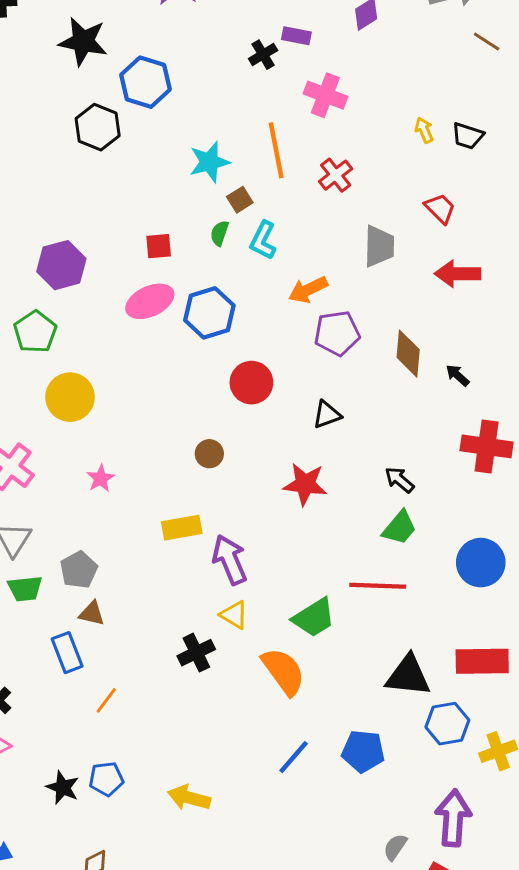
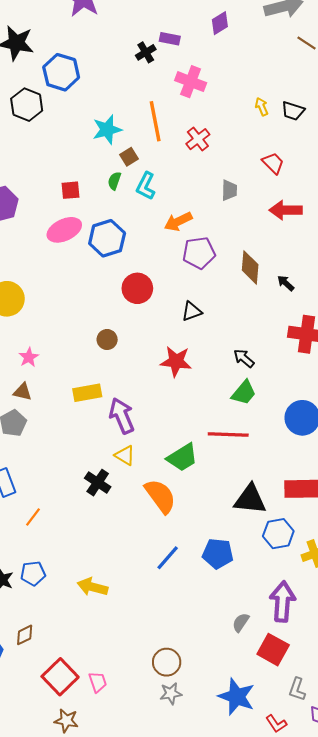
gray trapezoid: (379, 246) -> (229, 190), size x0.7
brown triangle: (92, 613) -> (23, 392), moved
black cross: (196, 653) -> (98, 483), turned -30

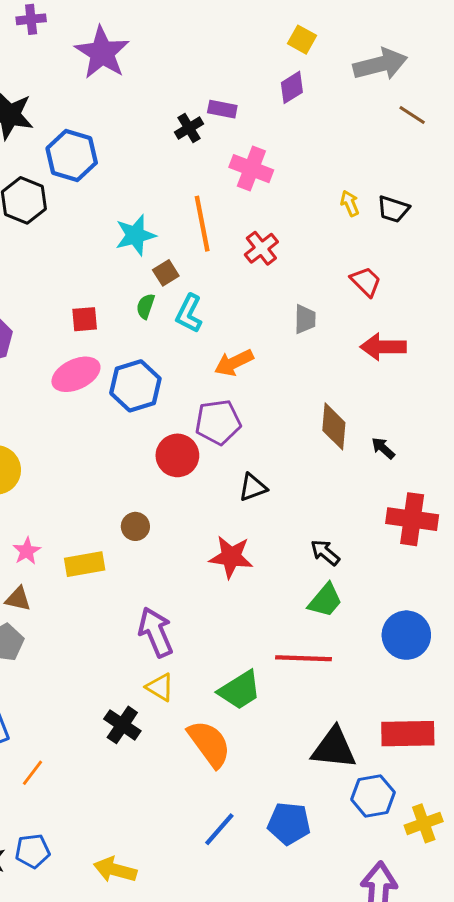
purple pentagon: (199, 253) -> (218, 422), moved
yellow rectangle: (87, 393) -> (85, 564), moved

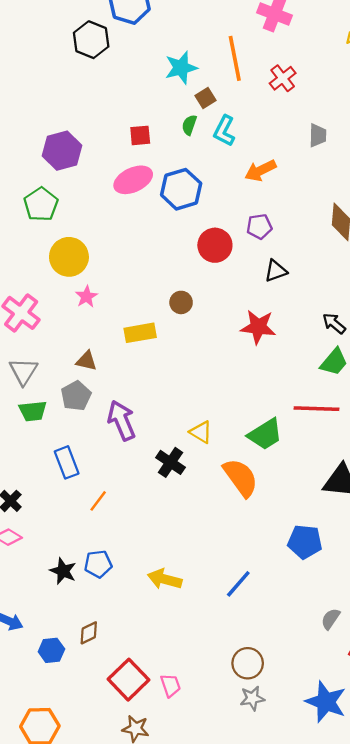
purple pentagon: (218, 422) -> (259, 227), moved, size x0.7
pink star: (27, 551) -> (86, 297), moved
purple arrow: (156, 632) -> (122, 420), moved
blue line: (219, 829) -> (238, 584), moved

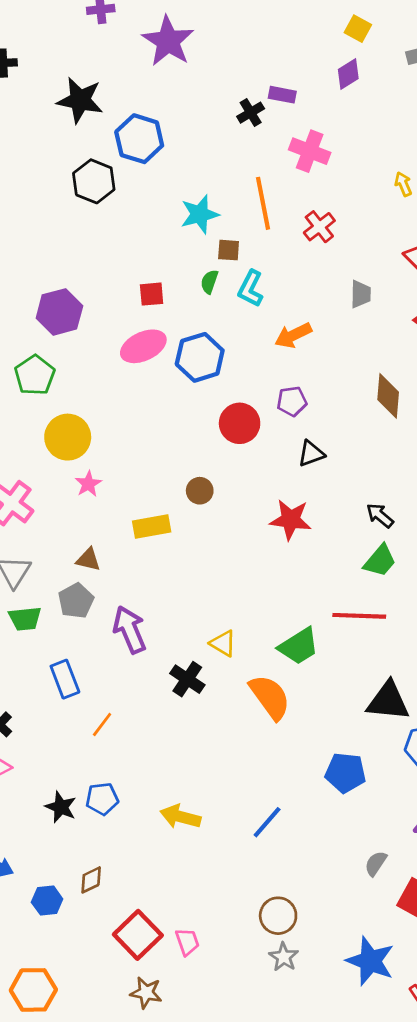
brown square: (206, 98) -> (229, 250), turned 36
gray star: (252, 698) -> (284, 957), turned -30

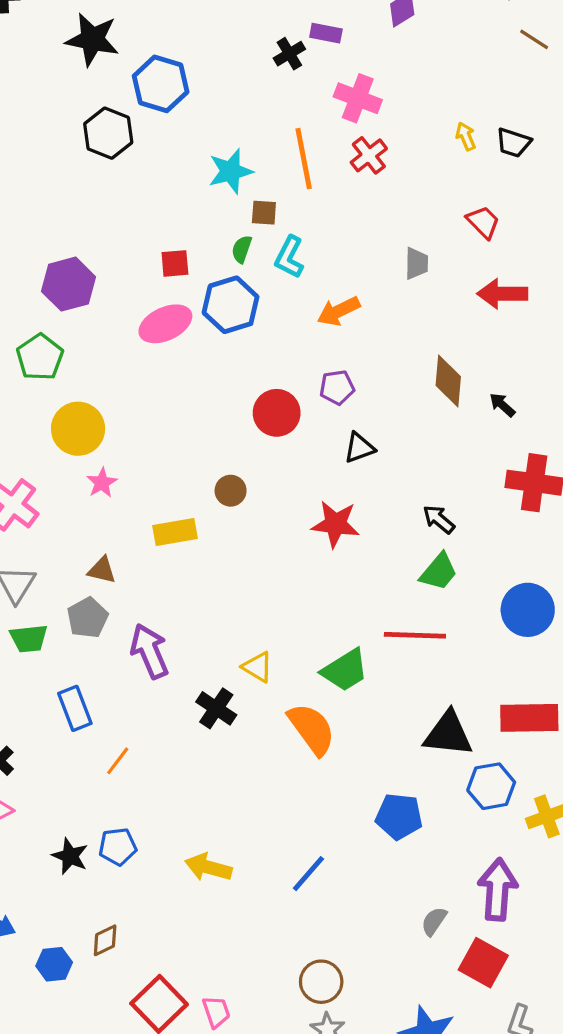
red cross: (319, 227) -> (369, 155), moved
blue hexagon: (200, 357) -> (231, 305), moved

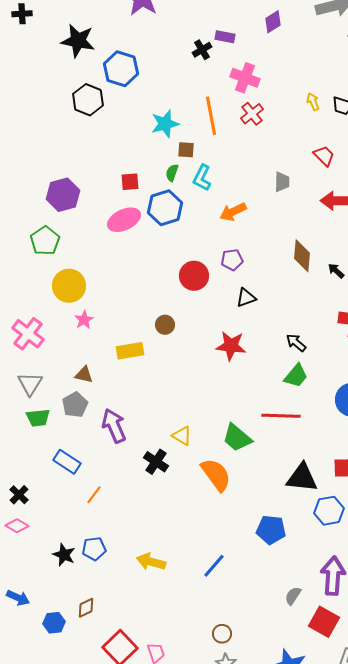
green trapezoid: (345, 670) -> (237, 438), turned 72
blue rectangle: (75, 708) -> (67, 462), turned -36
brown circle: (321, 982) -> (222, 634), size x0.7

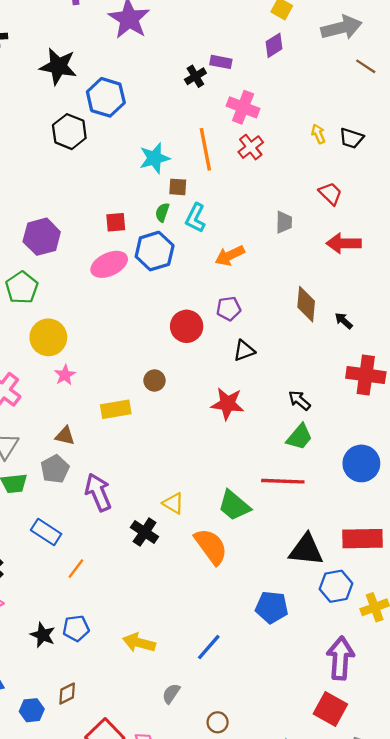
gray semicircle: (293, 596) -> (171, 694), moved

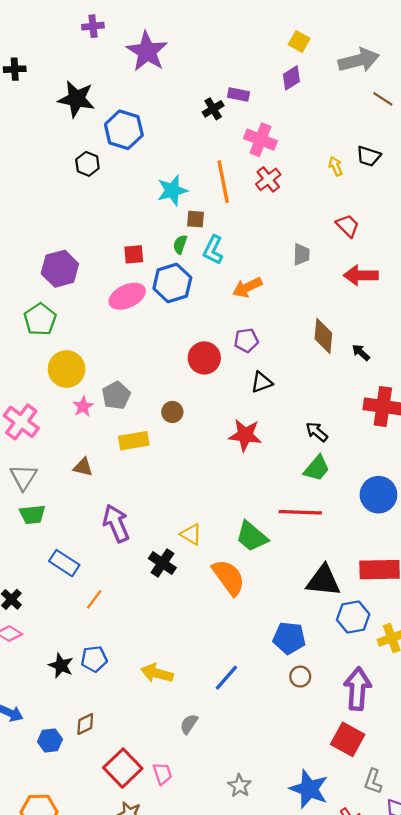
black hexagon: (69, 132) -> (87, 164), size x0.7
black trapezoid: (351, 138) -> (369, 156), moved
gray pentagon: (55, 469) -> (116, 395), moved
brown circle: (218, 722) -> (300, 677), moved

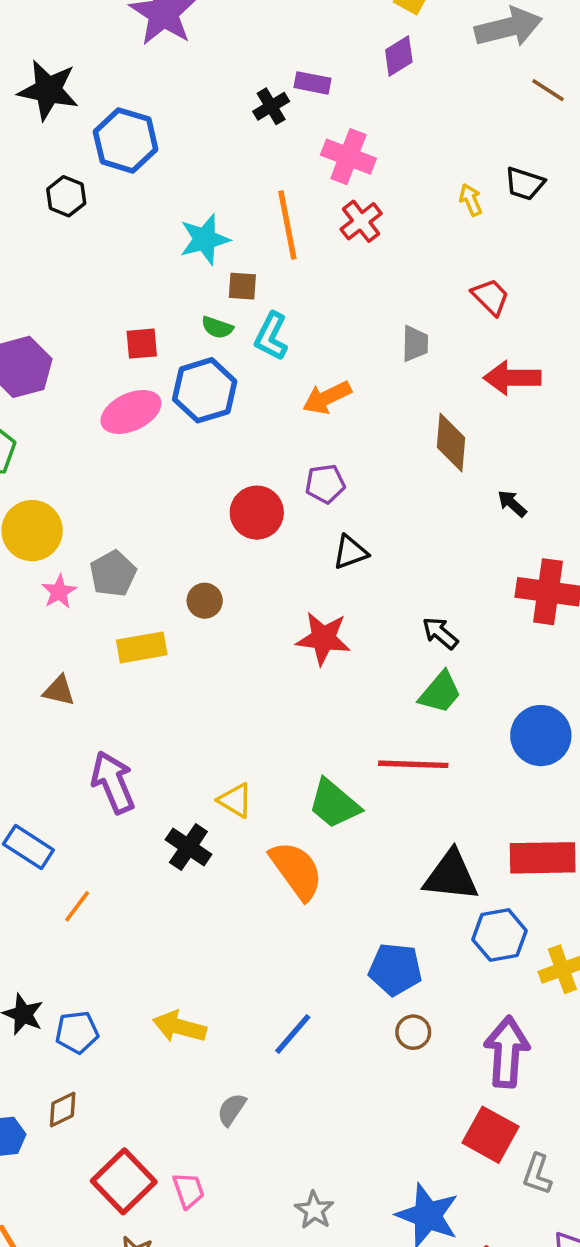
green semicircle: (180, 244) -> (217, 327), turned -90
brown diamond: (323, 336) -> (451, 442), moved
blue pentagon: (94, 659) -> (77, 1032), moved
gray L-shape: (373, 781) -> (537, 1174), moved

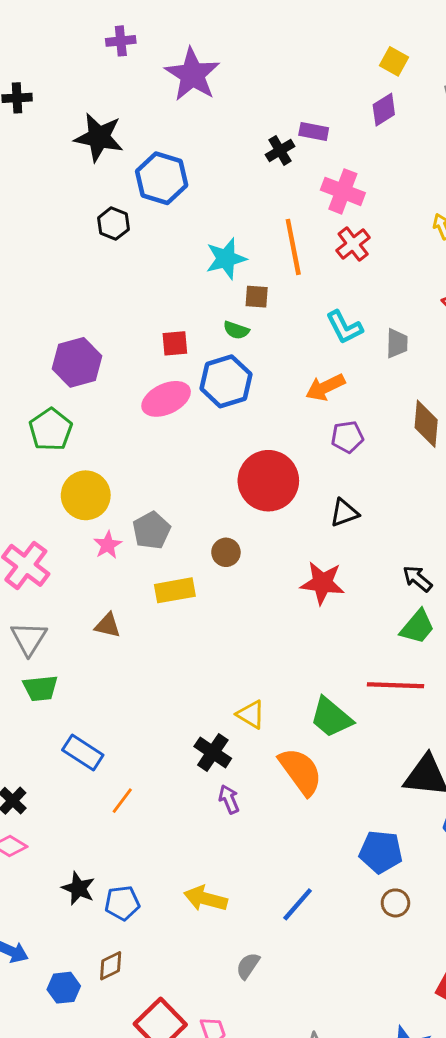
cyan L-shape: (271, 336) -> (344, 327), moved, turned -54
purple pentagon: (325, 484) -> (347, 437), moved
red circle: (257, 513) -> (268, 481), size x1.4
purple arrow: (113, 782) -> (229, 799), moved, size x0.6

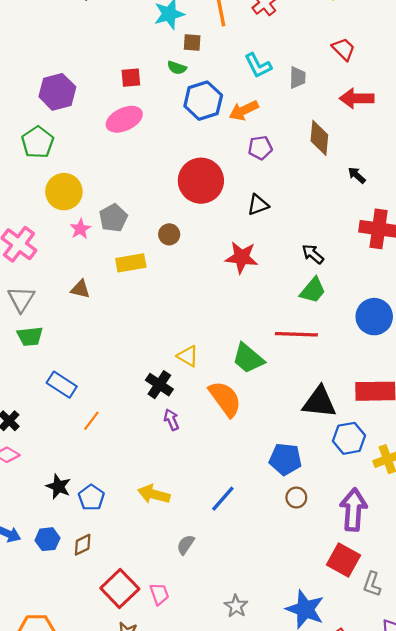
blue hexagon: (226, 381) -> (203, 101), moved
blue pentagon: (122, 903) -> (91, 498), turned -30
blue hexagon: (64, 988) -> (47, 539), moved

